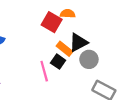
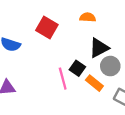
red square: (52, 22) -> (47, 27), moved
orange rectangle: (64, 49) -> (94, 83), moved

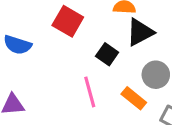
black triangle: (99, 48) -> (140, 32), moved
black square: (77, 68) -> (107, 54), moved

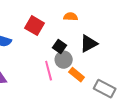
black triangle: (140, 32) -> (89, 44), moved
gray circle: (156, 75) -> (64, 60), moved

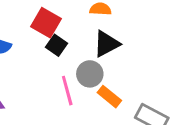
black triangle: (89, 44) -> (106, 44), moved
black square: (60, 47) -> (57, 45), moved

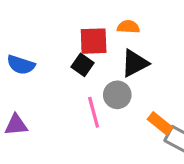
red square: (46, 23) -> (94, 41), moved, turned -32
orange rectangle: (109, 97) -> (160, 123), moved

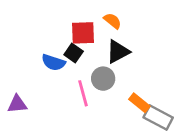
orange semicircle: (128, 27) -> (113, 21), turned 36
blue semicircle: (21, 65) -> (53, 62), moved

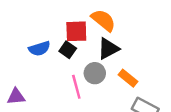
orange semicircle: (113, 21) -> (103, 20), size x1.5
blue semicircle: (53, 62) -> (39, 49), moved, turned -35
orange rectangle: (139, 103) -> (128, 78), moved

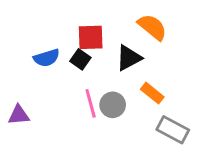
orange semicircle: (103, 20) -> (152, 27), moved
gray circle: (95, 73) -> (113, 105), moved

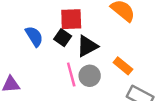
blue semicircle: (47, 58) -> (34, 36), turned -105
black triangle: (129, 58) -> (87, 46), moved

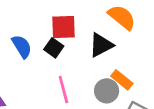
black triangle: (87, 46) -> (101, 45), moved
gray circle: (90, 76) -> (107, 91), moved

